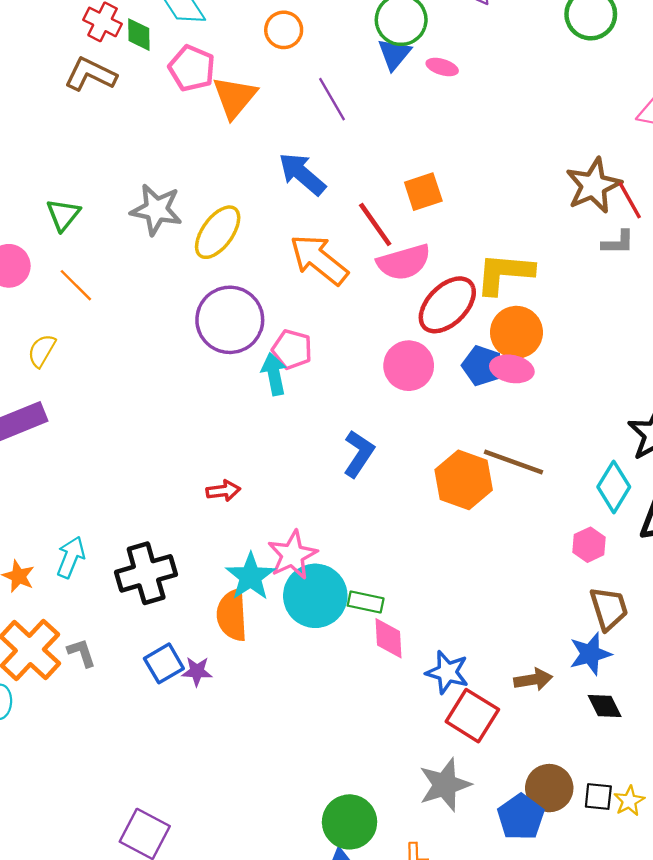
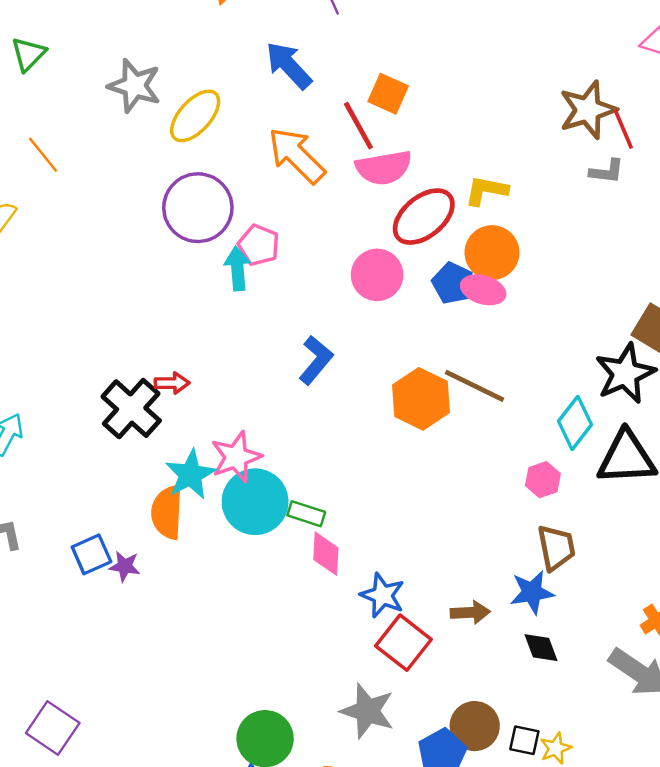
orange square: (423, 192) -> (388, 94), moved, turned 36
green triangle: (63, 215) -> (28, 54), moved
yellow L-shape: (505, 273) -> (486, 191), size x0.7
black cross: (146, 573) -> (131, 409), moved, turned -38
gray star: (445, 785) -> (367, 711), turned 30

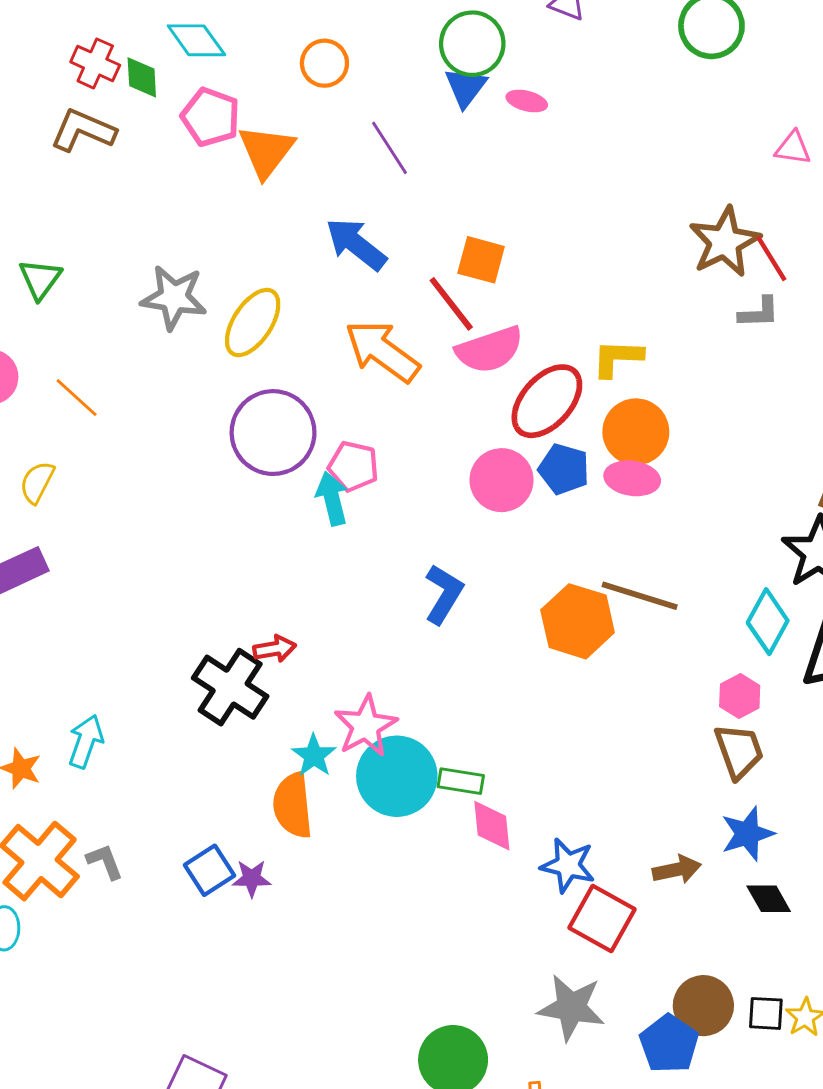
blue pentagon: (453, 283) -> (564, 469), moved
cyan star: (190, 475) -> (314, 756), size x0.7
brown trapezoid: (556, 548) -> (739, 751), moved

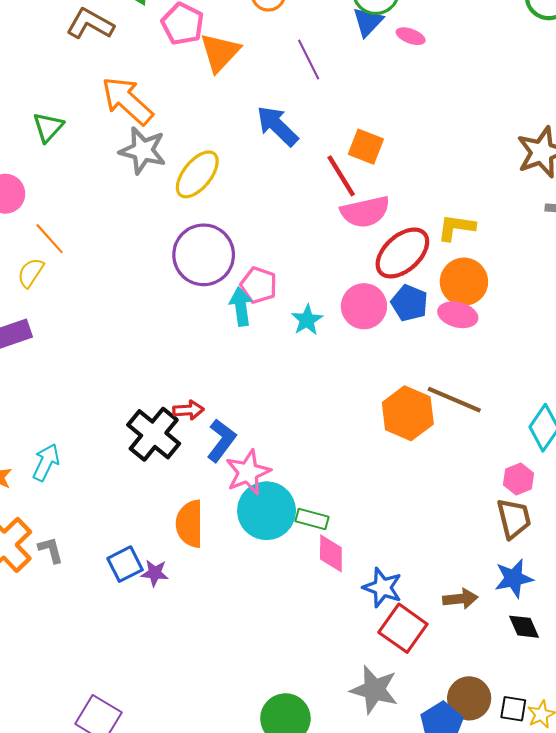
orange arrow: (382, 351) -> (127, 101), moved
orange line: (77, 398) -> (50, 239), moved
blue L-shape: (444, 594) -> (221, 440), moved
cyan star: (314, 756) -> (307, 320), moved

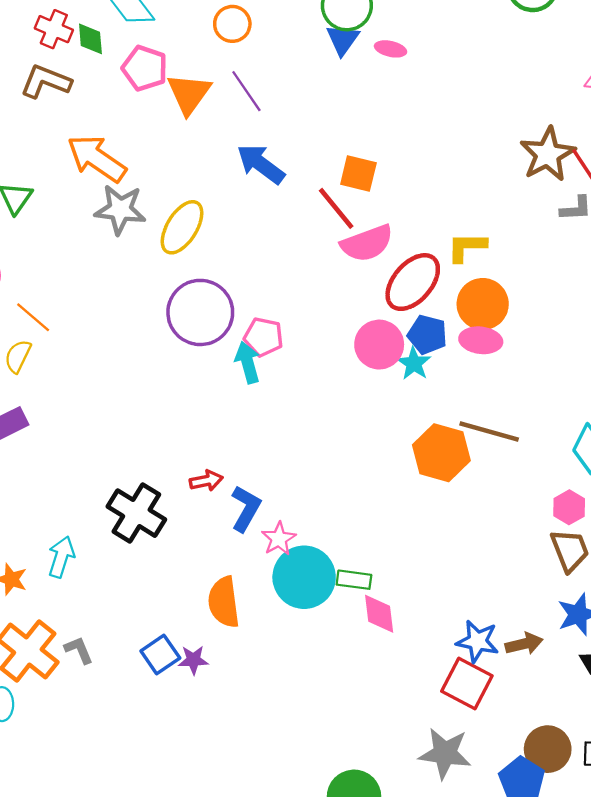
purple line: (309, 59) -> (246, 91), moved
cyan star: (307, 320) -> (414, 363), moved
black cross: (154, 434) -> (136, 513), moved
pink star: (248, 472) -> (279, 539), size x0.7
blue star: (382, 587) -> (478, 641), moved

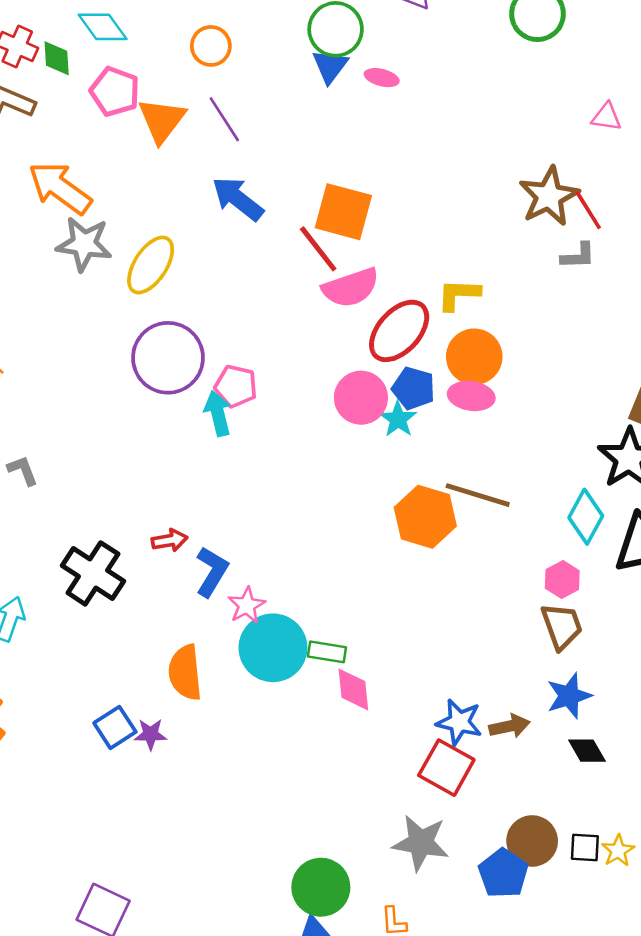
orange square: (358, 174) -> (343, 212), size x1.4
gray L-shape: (79, 650) -> (23, 470), moved

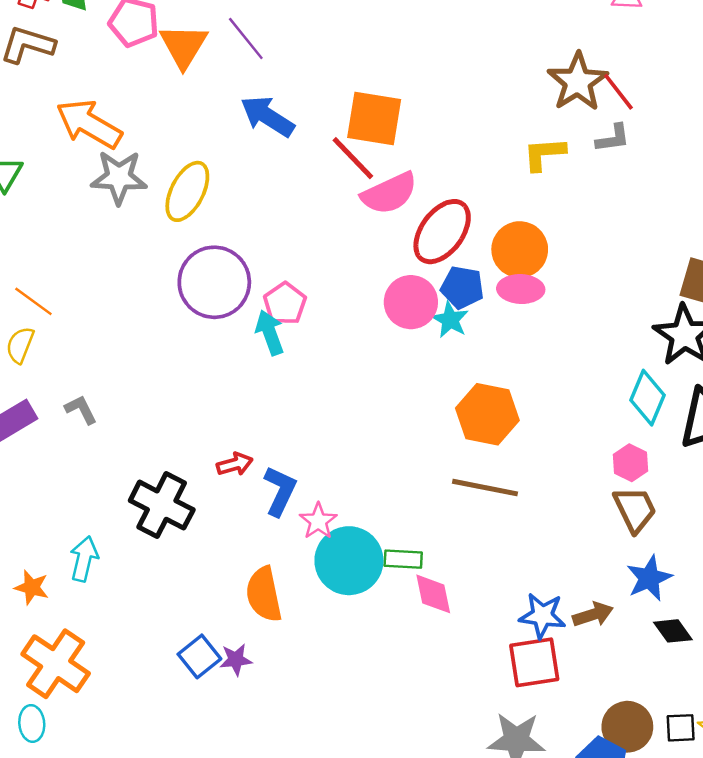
yellow L-shape: (459, 294) -> (544, 154), moved
pink pentagon: (236, 386) -> (285, 304), turned 30
brown line: (478, 495) -> (485, 488), moved
red square: (446, 768) -> (534, 662), turned -32

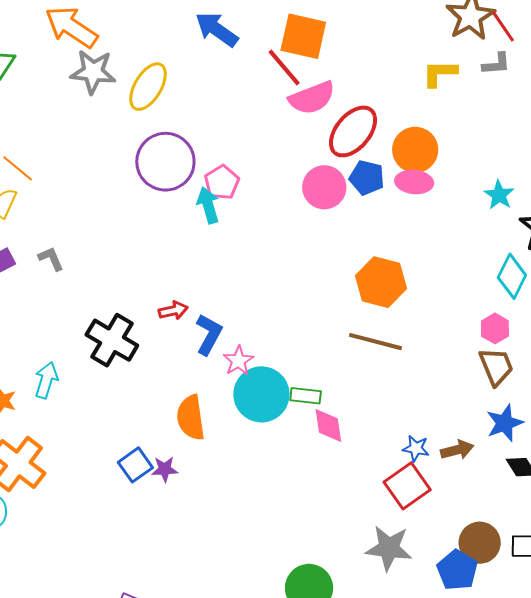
cyan star: (450, 320) -> (499, 195), moved
blue star: (542, 616) -> (416, 448), size x0.7
red square: (534, 662) -> (407, 486), turned -30

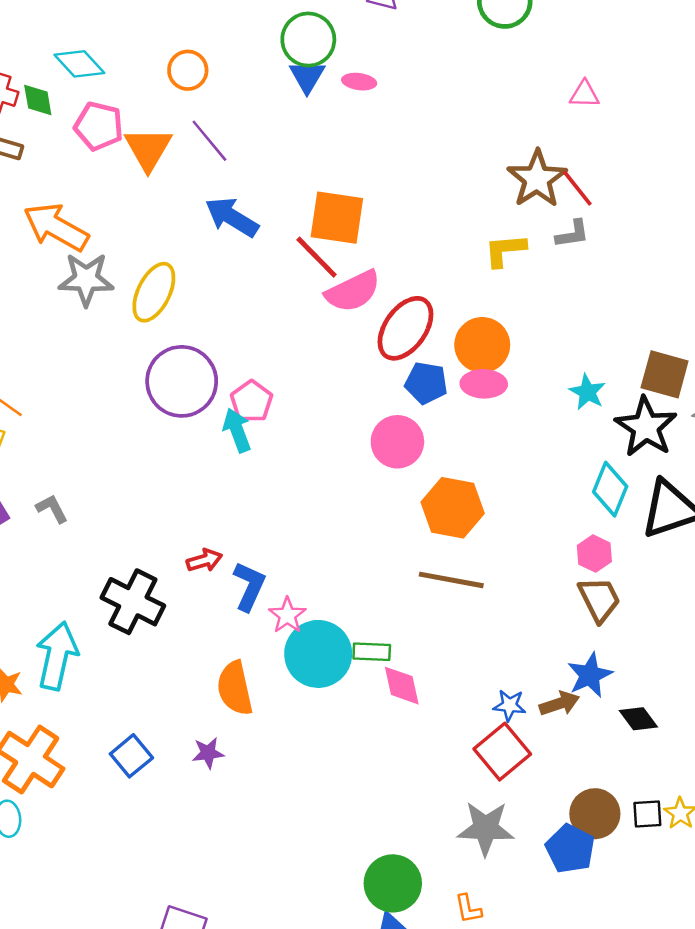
pink circle: (324, 187) -> (397, 442), moved
cyan arrow: (46, 380) -> (57, 656), size x1.5
blue star: (505, 423) -> (590, 675), moved
blue square: (135, 465) -> (131, 756), moved

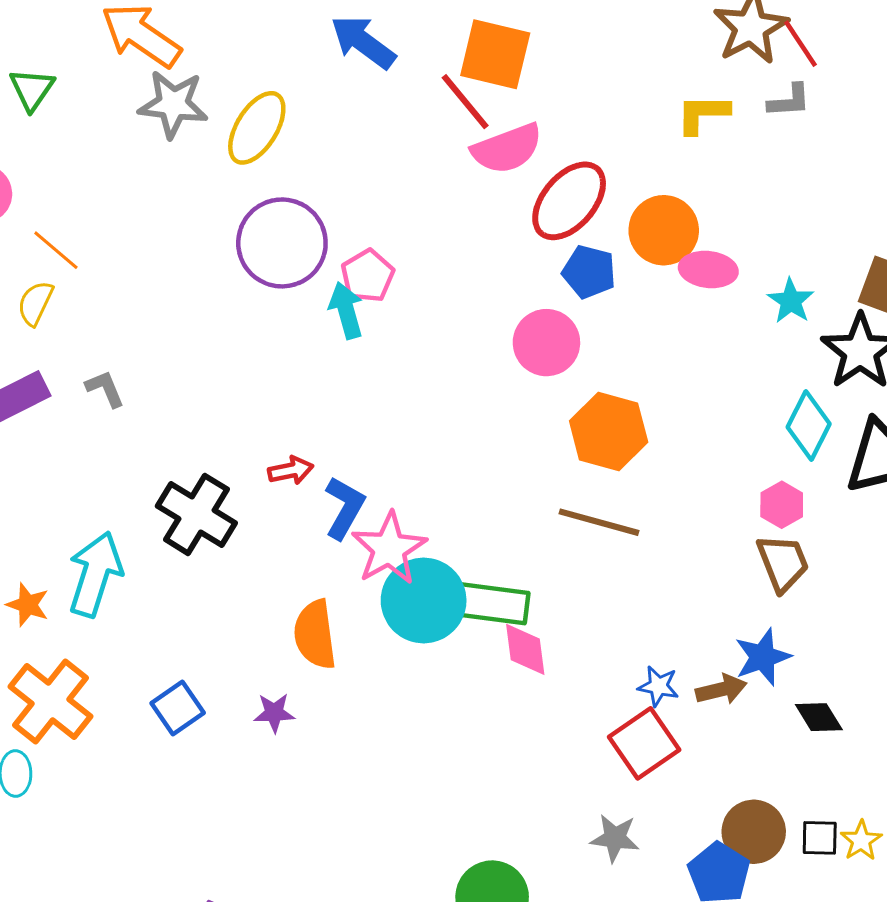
pink ellipse: (484, 384) -> (708, 269), moved
pink star: (287, 615) -> (389, 549), size x1.6
green rectangle: (372, 652) -> (491, 604), size x1.6
gray star: (486, 828) -> (615, 838), size x0.7

